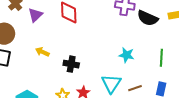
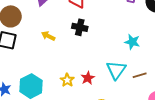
black cross: (71, 64) -> (80, 27), moved

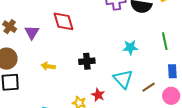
black cross: (80, 27) -> (87, 61), moved
brown line: (140, 75) -> (149, 87), moved

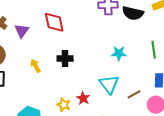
black cross: (87, 61) -> (65, 59), moved
yellow arrow: (48, 66) -> (36, 66), turned 48

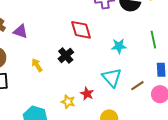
red diamond: (54, 22) -> (81, 30), moved
purple triangle: (22, 31) -> (20, 31), turned -42
black cross: (65, 59) -> (66, 55), turned -35

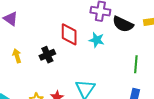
cyan star: (119, 46) -> (97, 40), moved

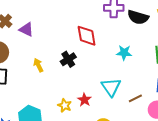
cyan star: (97, 40) -> (124, 53), moved

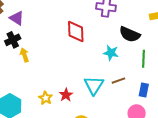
black semicircle: (138, 17) -> (130, 34), moved
black cross: (68, 59) -> (13, 40), moved
brown line: (135, 98) -> (118, 81), moved

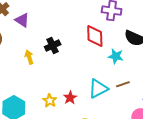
red diamond: (76, 31) -> (95, 36), moved
black cross: (13, 40) -> (53, 46), moved
cyan triangle: (94, 85) -> (98, 89), turned 30

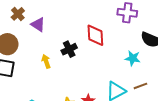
red diamond: (95, 36) -> (95, 35), moved

